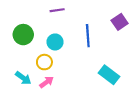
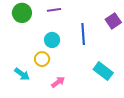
green circle: (23, 35) -> (22, 13), moved
pink arrow: (47, 82) -> (58, 82), moved

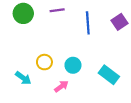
blue line: (83, 34) -> (88, 23), moved
cyan circle: (52, 40) -> (73, 65), moved

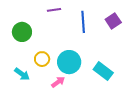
green circle: (23, 13) -> (22, 32), moved
cyan circle: (73, 65) -> (69, 62), size x1.5

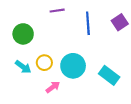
cyan arrow: (22, 74) -> (23, 67), moved
pink arrow: (58, 82) -> (53, 87), moved

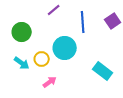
purple line: (57, 11) -> (54, 10), turned -32
cyan circle: (73, 66) -> (65, 48), moved

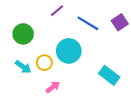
blue line: (83, 22) -> (88, 23), turned -55

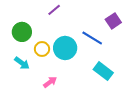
blue line: (88, 23) -> (92, 38), moved
yellow circle: (44, 63) -> (42, 49), moved

